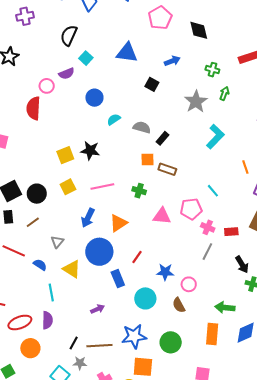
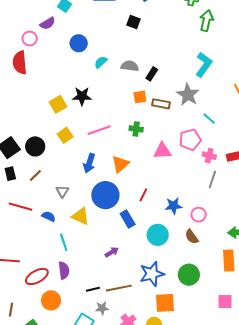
green arrow: (224, 93) -> (207, 21), size x1.5
gray star: (196, 102) -> (188, 95), moved
black line: (74, 343) -> (93, 289), turned 56

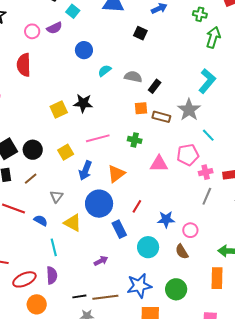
pink circle: (30, 39) -> (32, 31), moved
yellow square: (65, 135) -> (66, 152), moved
pink cross: (209, 156) -> (206, 172), turned -32

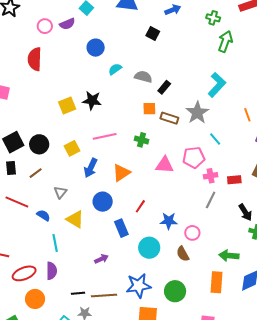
blue circle: (99, 204) -> (103, 202), size x0.7

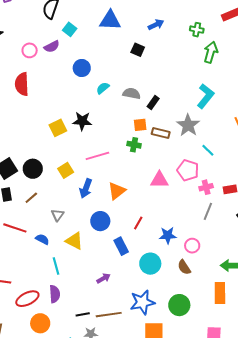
green cross: (141, 140) -> (134, 145), moved
pink pentagon: (194, 158) -> (188, 170), turned 30

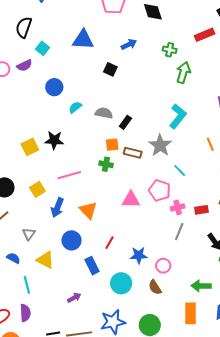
orange triangle: (117, 191) -> (88, 210), turned -36

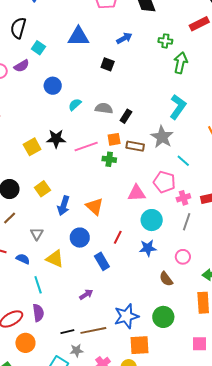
pink line: (69, 175) -> (86, 146), moved
pink circle: (163, 266) -> (183, 257), moved
cyan circle: (121, 283) -> (152, 220), moved

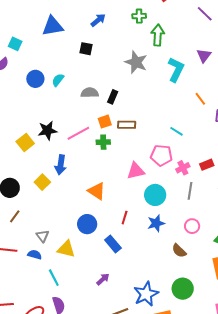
cyan semicircle: (75, 105) -> (58, 80), moved
cyan L-shape: (178, 107) -> (176, 70), moved
gray star: (162, 137) -> (136, 62), moved
blue arrow: (64, 206) -> (61, 165), moved
gray triangle: (37, 234) -> (43, 236), moved

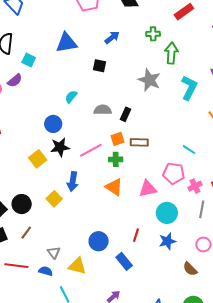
blue circle: (35, 79) -> (53, 124), moved
orange triangle: (97, 191) -> (114, 187), moved

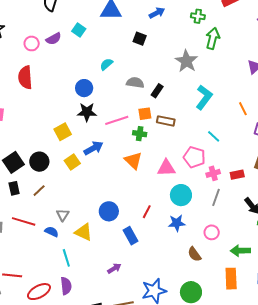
cyan square: (29, 60) -> (79, 30), moved
cyan L-shape: (189, 88) -> (204, 97), moved
yellow square: (38, 159) -> (63, 132), moved
blue arrow: (73, 182) -> (93, 148), turned -138

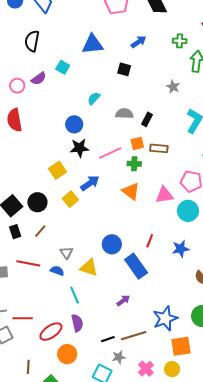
gray star: (186, 61) -> (173, 87), size x0.6
cyan circle: (181, 195) -> (188, 211), moved
blue rectangle: (131, 236) -> (136, 266), size x1.4

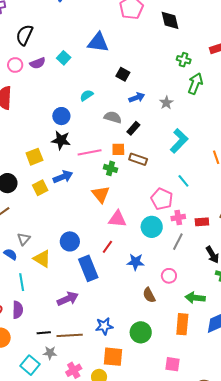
black semicircle: (32, 41) -> (24, 35), moved
blue arrow: (139, 42) -> (137, 97), moved
pink triangle: (164, 195) -> (117, 219), moved
purple arrow: (123, 300) -> (68, 299), size x1.5
blue star: (165, 319) -> (104, 326), size x0.7

